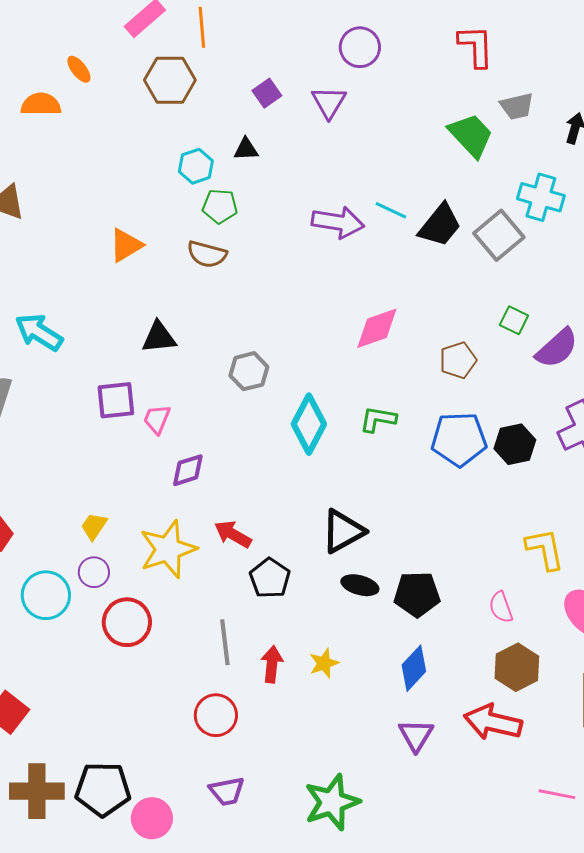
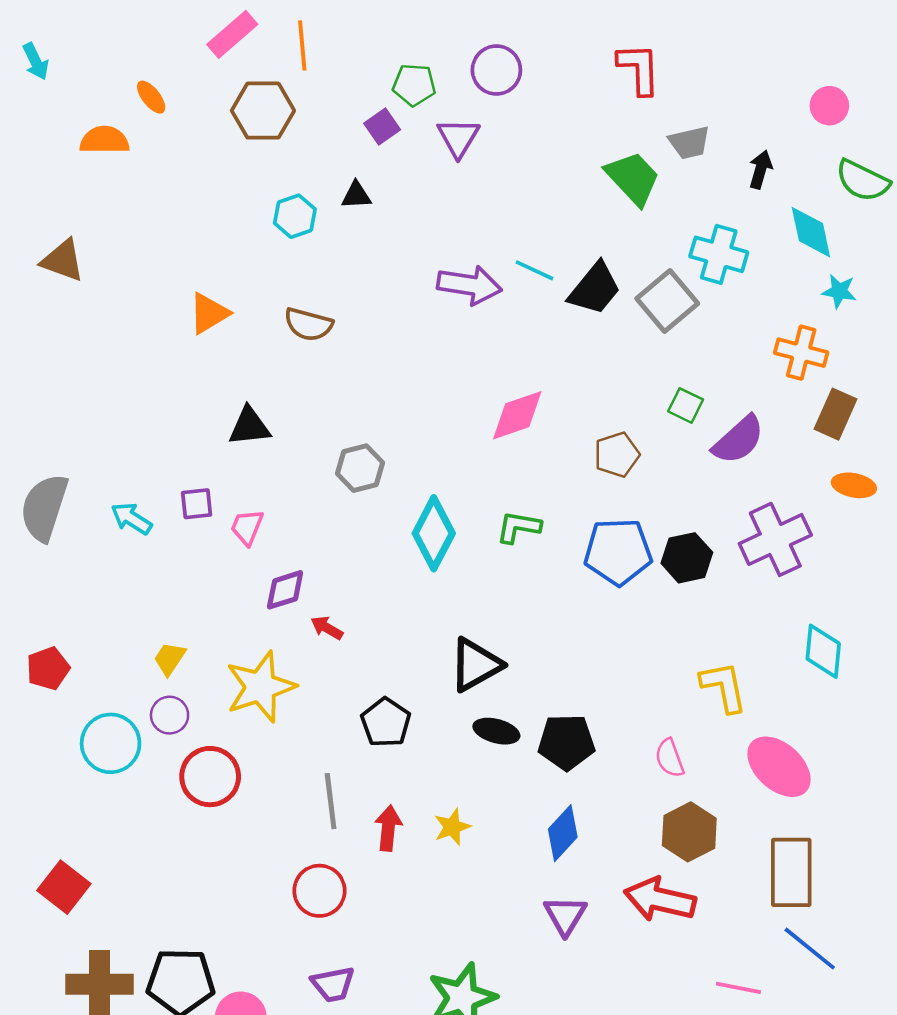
green pentagon: (220, 206) -> (414, 85), moved
cyan arrow: (39, 332) -> (131, 519), moved, size x0.7
purple square: (116, 400) -> (197, 504), size x0.7
red arrow: (233, 534) -> (327, 628), moved, size x0.7

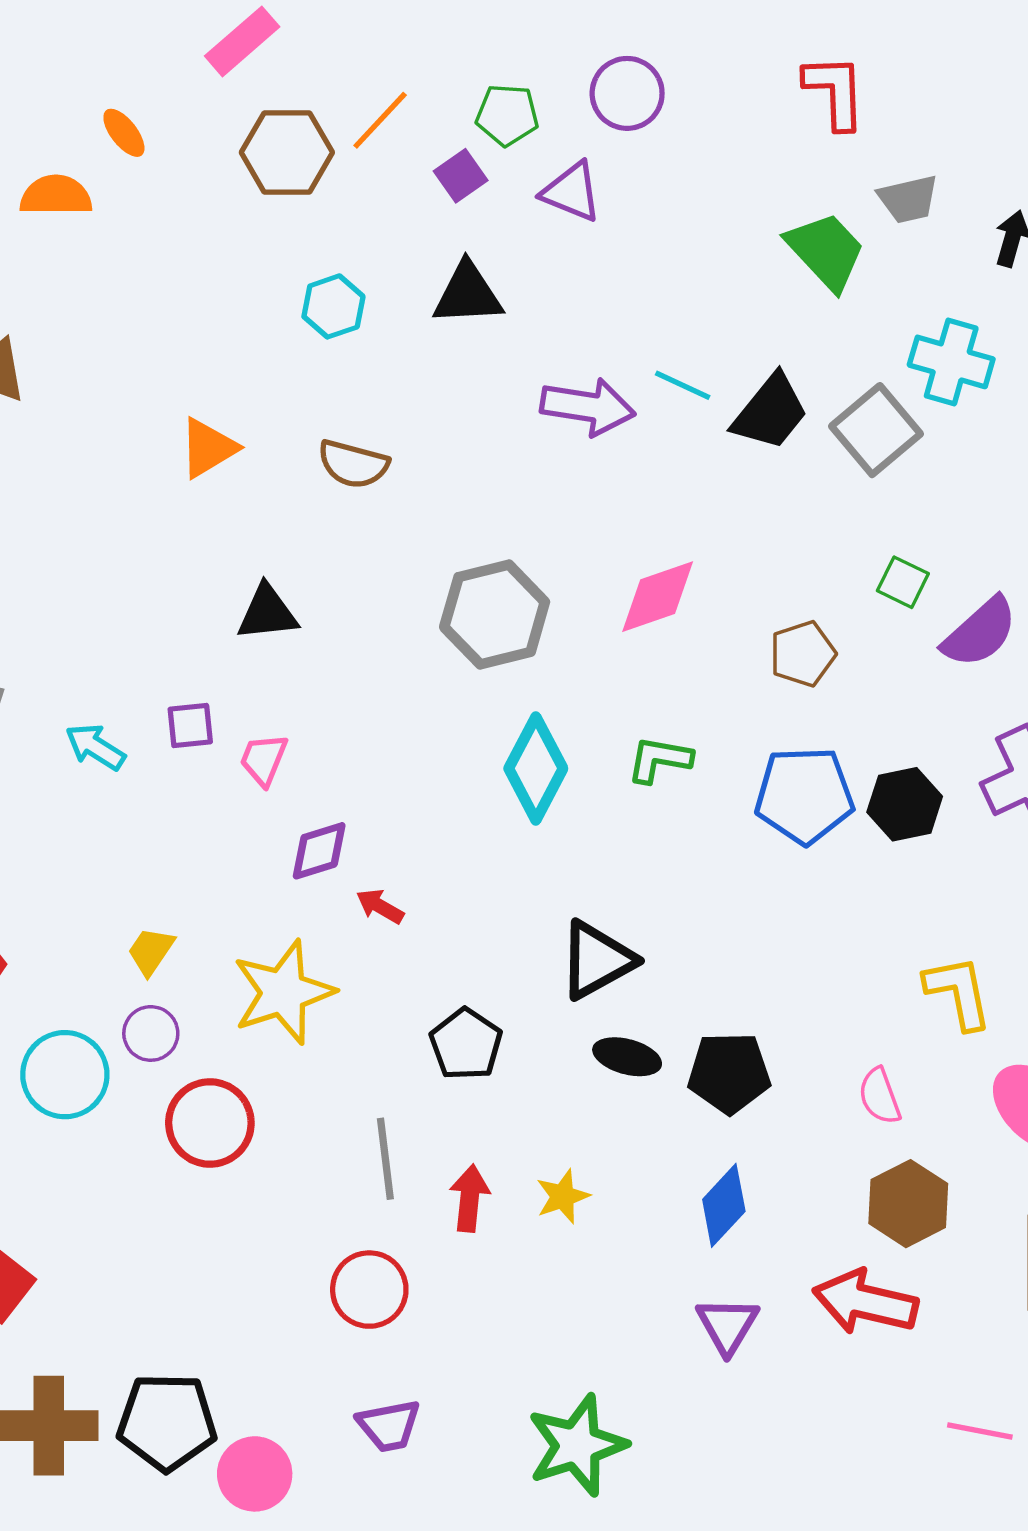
orange line: (302, 45) -> (380, 120), moved, turned 48
purple triangle: (458, 138) -> (572, 192), turned -39
black triangle: (356, 195) -> (468, 294), moved, size x1.6
gray hexagon: (360, 468) -> (495, 614), moved, size x1.5

